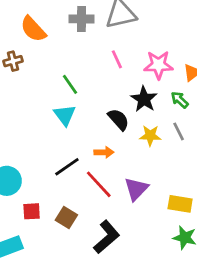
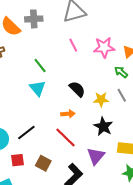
gray cross: (81, 19) -> (34, 19), moved
black star: (144, 99) -> (103, 126), moved
black line: (67, 167) -> (26, 132), moved
purple triangle: (136, 189) -> (96, 156), moved

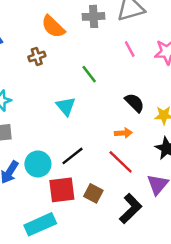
gray cross: (34, 19) -> (94, 16), moved
cyan triangle: (38, 88) -> (66, 106), moved
red square: (17, 160) -> (62, 190), size x1.6

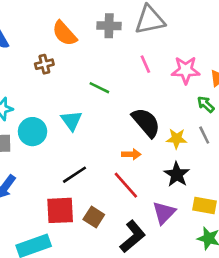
green line: (89, 74) -> (99, 88), turned -30
black semicircle: (135, 103) -> (146, 122), size x1.4
cyan circle: (38, 164) -> (33, 132), moved

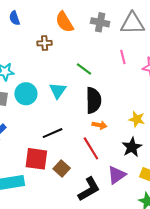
black semicircle: (146, 122) -> (94, 100), moved, turned 30

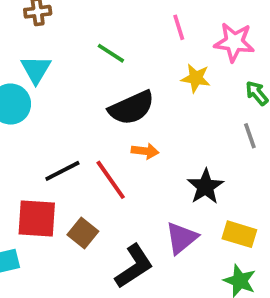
cyan triangle: (58, 91) -> (36, 69), moved
black semicircle: (94, 100) -> (132, 108), turned 70
yellow star: (137, 119) -> (196, 78), moved
red line: (91, 148) -> (111, 180), moved

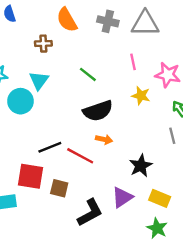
red line: (111, 180) -> (80, 156), turned -32
brown square: (83, 233) -> (59, 188), turned -30

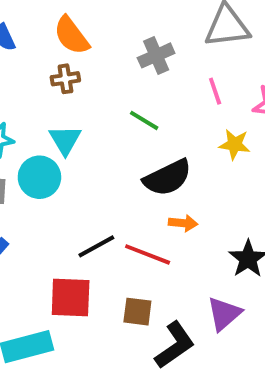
orange semicircle: (67, 20) -> (71, 35), moved
gray cross: (108, 21) -> (156, 55), moved, turned -30
brown square: (59, 188) -> (137, 312), moved

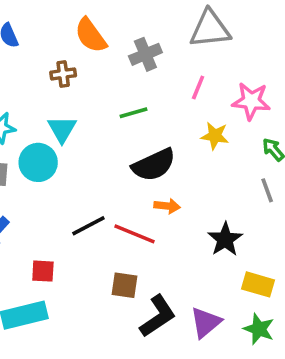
orange semicircle: (71, 35) -> (91, 35), moved
pink line: (215, 91) -> (198, 87), turned 40
green line: (144, 120) -> (133, 113), turned -48
red square: (71, 297) -> (43, 271), moved, size x0.6
purple triangle: (224, 314) -> (206, 323), moved

